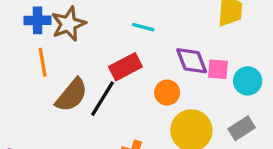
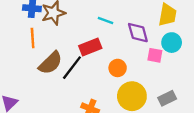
purple diamond: (192, 61) -> (138, 33), moved
cyan circle: (248, 81) -> (172, 43), moved

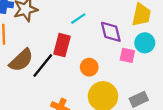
cyan line: (105, 20) -> (78, 19), turned -56
red rectangle: (90, 47) -> (62, 45), turned -55

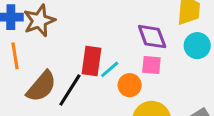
cyan line: (78, 19) -> (110, 69), moved
pink square: (127, 55) -> (151, 65), moved

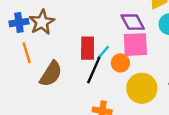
pink square: (151, 65) -> (135, 45), size x1.6
black line: (70, 90) -> (94, 70), moved

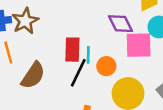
pink square: (135, 45) -> (139, 45), moved
cyan line: (103, 53) -> (88, 55), turned -42

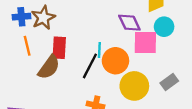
red rectangle: (72, 50) -> (59, 48), moved
orange circle: (106, 66) -> (115, 61), size x1.5

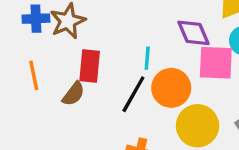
orange line: (27, 46) -> (34, 75), moved
cyan line: (99, 50) -> (147, 58), moved
brown semicircle: (49, 67) -> (73, 94), size x0.7

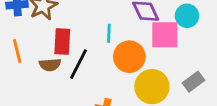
brown semicircle: (73, 94) -> (50, 65), turned 50
black line: (133, 94) -> (79, 64), moved

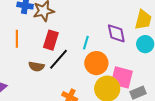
pink square: (165, 35) -> (122, 77), moved
brown semicircle: (50, 65) -> (36, 66), moved

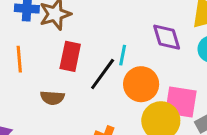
black line: (59, 59) -> (103, 74), moved

